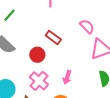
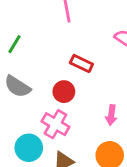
pink cross: (39, 81) -> (55, 124), moved

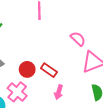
red rectangle: (81, 63) -> (49, 70), moved

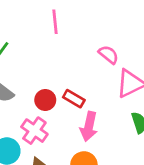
pink arrow: (59, 92) -> (89, 127), size x1.5

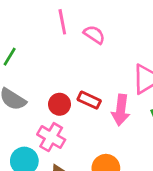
pink semicircle: (109, 55) -> (94, 35), moved
pink arrow: (89, 127) -> (121, 110), moved

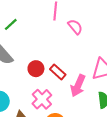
pink cross: (51, 137) -> (42, 99), moved

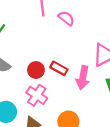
pink cross: (42, 99) -> (37, 95), moved

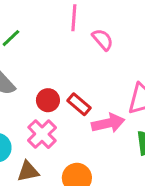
pink arrow: (83, 78) -> (108, 123), turned -125

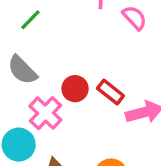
pink cross: (42, 134) -> (45, 113), moved

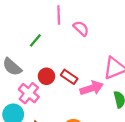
green line: (30, 20) -> (35, 40), moved

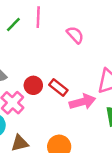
pink line: (59, 15) -> (38, 17), moved
green line: (35, 40) -> (13, 25), moved

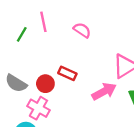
red circle: (33, 85) -> (45, 84), moved
red rectangle: (58, 88) -> (67, 73), moved

